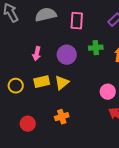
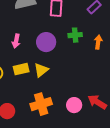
pink circle: (108, 92) -> (74, 105), moved
orange cross: (62, 117) -> (41, 104), size x1.5

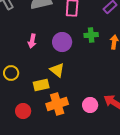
yellow rectangle: (21, 69) -> (41, 85), moved
yellow triangle: (41, 70) -> (57, 70), turned -42

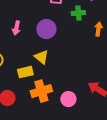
green cross: (91, 35) -> (78, 13), moved
pink circle: (90, 105) -> (68, 99), moved

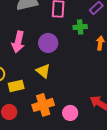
pink arrow: (16, 28) -> (18, 42), size x1.5
yellow rectangle: (25, 72) -> (16, 86), moved

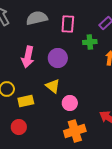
orange cross: (43, 105) -> (75, 131), moved
pink circle: (70, 113) -> (70, 103), moved

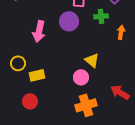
purple circle: (58, 58) -> (69, 21), moved
yellow triangle: (53, 86) -> (92, 60), moved

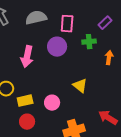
pink circle: (81, 77) -> (52, 103), moved
red circle: (30, 101) -> (27, 122), moved

